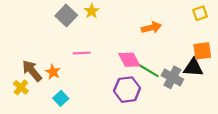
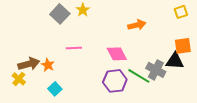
green line: (147, 70) -> (139, 76), moved
brown arrow: (32, 71) -> (29, 64), turned 115

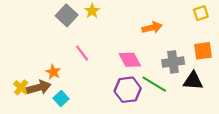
pink line: (74, 48) -> (82, 53), turned 56
black triangle: (175, 61) -> (193, 81), moved
brown arrow: (29, 64) -> (39, 87), moved
gray cross: (156, 70) -> (173, 62), moved, turned -36

